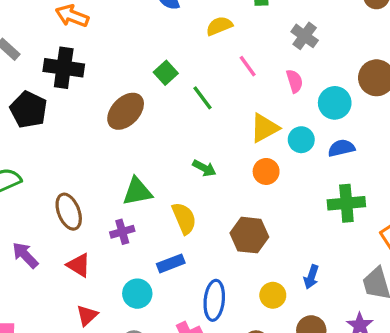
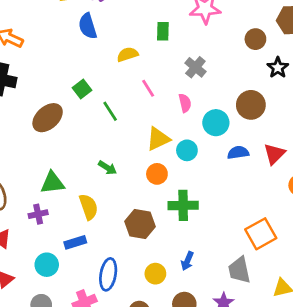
blue semicircle: (341, 148) -> (238, 153), moved
green cross: (346, 203) -> (183, 205), moved

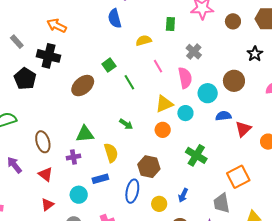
brown circle: (255, 39) -> (233, 21), moved
pink semicircle: (185, 103) -> (185, 78), size x1.5
red triangle: (274, 154) -> (243, 129), moved
green cross: (183, 205) -> (196, 155), moved, turned 30
blue ellipse: (108, 274) -> (132, 191), moved

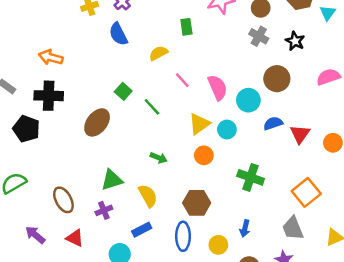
gray cross: (194, 52) -> (259, 36), moved

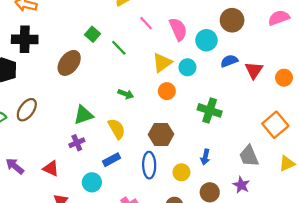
orange square: (306, 192) -> (275, 125), moved
brown ellipse: (63, 200) -> (27, 110), moved, turned 65

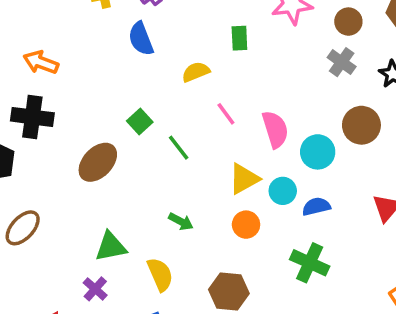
blue semicircle: (229, 61) -> (316, 206), moved
purple cross: (77, 143) -> (95, 289), turned -32

